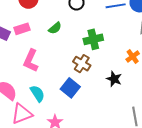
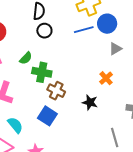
green cross: (93, 39) -> (42, 72), moved, turned 30

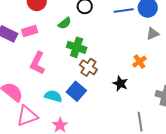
green semicircle: (26, 58) -> (65, 23), moved
cyan semicircle: (15, 125) -> (53, 96), moved, turned -42

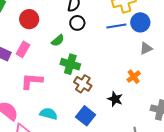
pink rectangle: (30, 31) -> (23, 49), turned -42
pink L-shape: (37, 63) -> (32, 81), turned 70
blue square: (76, 91) -> (86, 116), moved

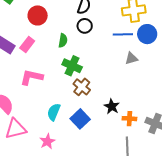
green semicircle: (58, 40) -> (63, 41), turned -48
gray triangle: (146, 48) -> (131, 58), moved
orange cross: (134, 77) -> (129, 119), moved, turned 32
cyan semicircle: (49, 114) -> (54, 112), moved, turned -90

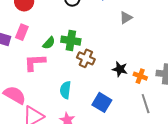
green semicircle: (63, 41) -> (49, 43), moved, turned 48
blue square: (80, 119) -> (102, 102), moved
orange cross: (129, 119) -> (140, 76), turned 32

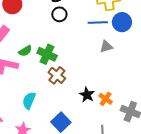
orange cross: (140, 76) -> (106, 99), moved

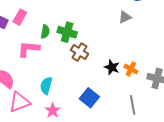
green semicircle: (25, 51) -> (45, 32), turned -40
cyan semicircle: (29, 101) -> (46, 86), moved

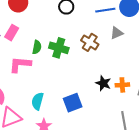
brown cross: (80, 52) -> (90, 42), moved
orange cross: (131, 69) -> (122, 85), turned -32
blue square: (89, 98) -> (73, 103), moved, turned 30

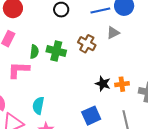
blue square: (73, 103) -> (91, 116), moved

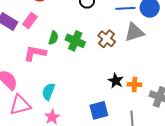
gray triangle: (113, 33) -> (134, 32), size x1.5

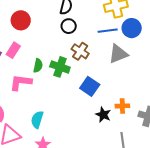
brown cross: (107, 39) -> (80, 51), moved
black star: (116, 81) -> (103, 115), moved
blue square: (99, 110) -> (90, 86), moved, turned -36

